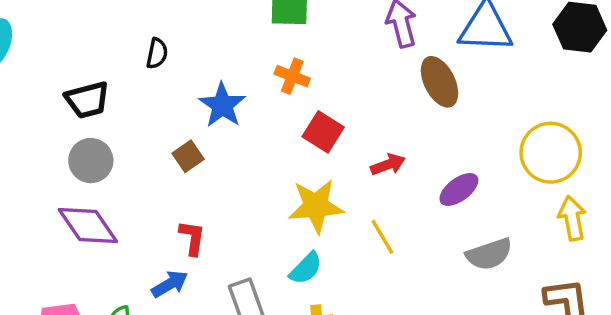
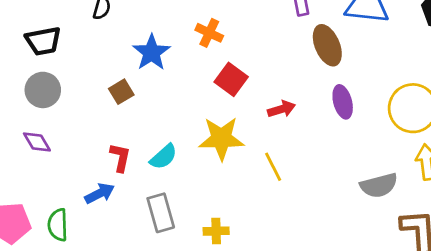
purple ellipse: (459, 189) -> (343, 102), moved, turned -72
purple diamond: (88, 225) -> (37, 142), size x0.6
gray semicircle: (489, 254) -> (379, 185), moved
cyan semicircle: (306, 268) -> (164, 157), moved

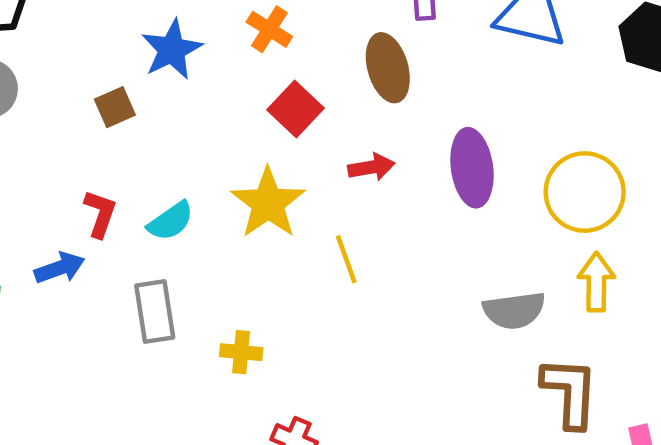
brown ellipse: (327, 45) -> (388, 68), moved
purple ellipse: (343, 102) -> (472, 168), size x1.4
yellow star: (221, 139) -> (268, 203), turned 30

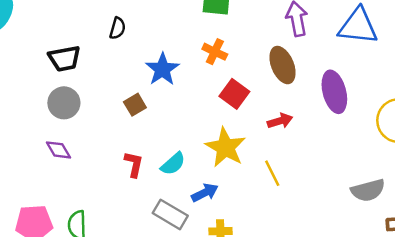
purple ellipse: (472, 168) -> (334, 92), moved
blue arrow: (60, 268) -> (205, 193), moved
gray rectangle: (155, 311) -> (170, 214), turned -44

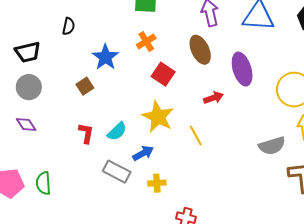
orange cross: (215, 52) -> (146, 41), turned 36
red arrow: (280, 121) -> (213, 98), moved

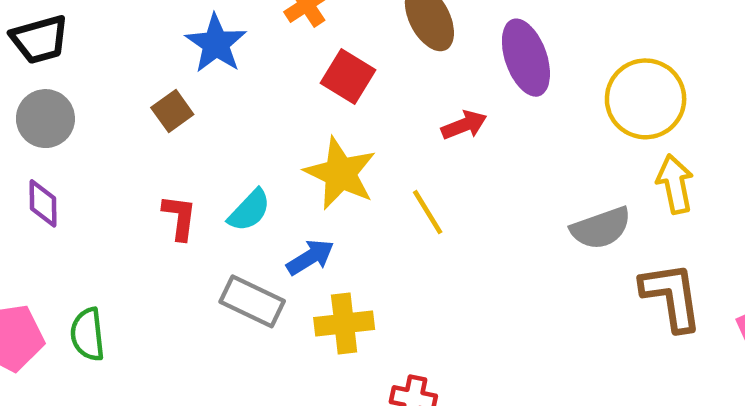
purple diamond: (26, 124) -> (43, 203), turned 35
yellow cross: (157, 183) -> (344, 324), size x1.4

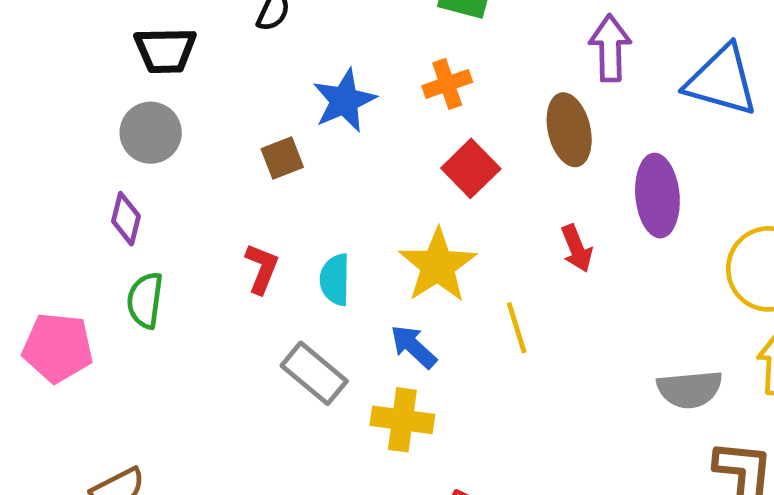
red arrow: (464, 125) -> (577, 248), turned 75
cyan semicircle: (249, 210) -> (335, 280), turned 123
blue arrow: (310, 257) -> (414, 347), moved, turned -120
green semicircle: (88, 334) -> (145, 300), moved

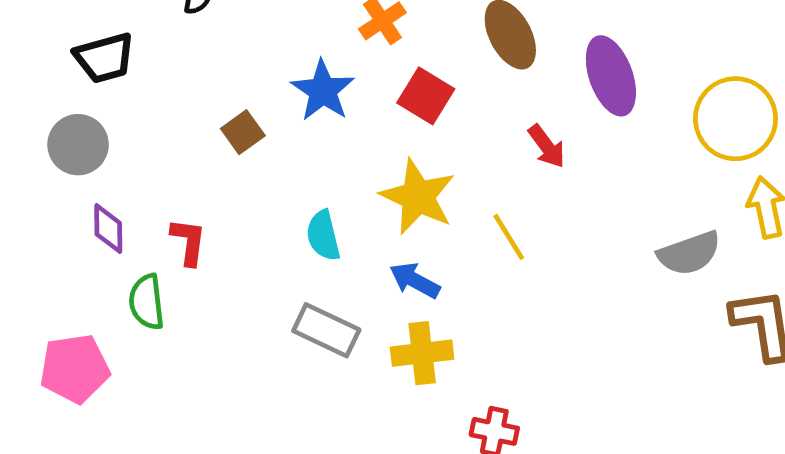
blue star: (344, 101) -> (323, 91), moved
gray circle: (151, 133) -> (78, 145), moved
red L-shape: (262, 269) -> (188, 242), moved

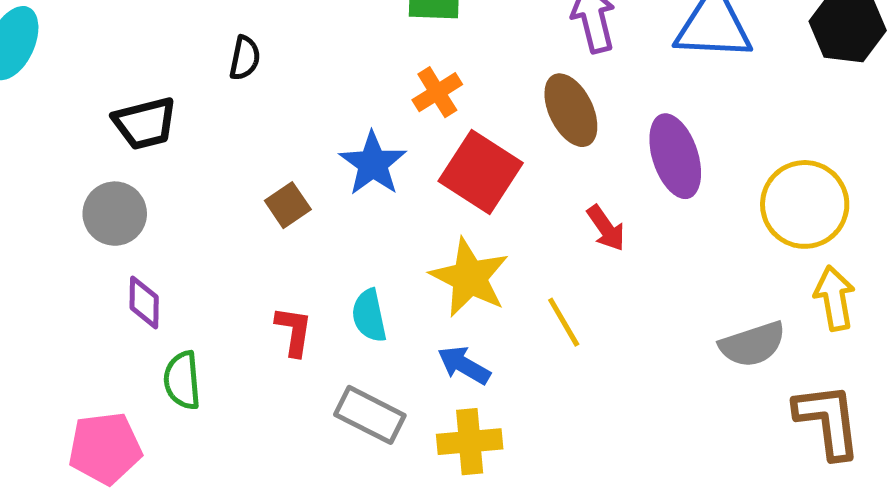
red square: (426, 96) -> (481, 172), size x1.4
red L-shape: (188, 242) -> (294, 331), moved

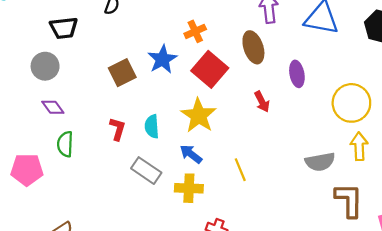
purple ellipse: (675, 156) -> (297, 74), size x0.7
brown square: (288, 205) -> (122, 73), size x1.4
purple diamond: (144, 302) -> (53, 107), turned -45
yellow line: (564, 322) -> (240, 170), moved

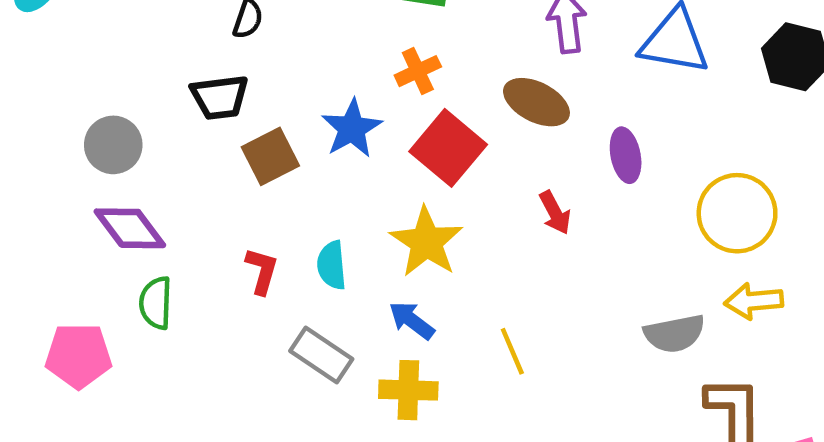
black trapezoid: (64, 28) -> (220, 97), moved
brown ellipse: (253, 47) -> (536, 102), turned -44
purple diamond: (53, 107) -> (130, 228), size x1.5
yellow arrow: (359, 146) -> (754, 301), turned -92

